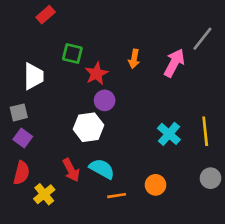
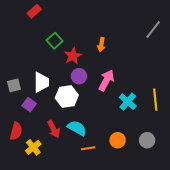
green square: (72, 53) -> (55, 41), turned 35
pink arrow: (174, 63) -> (106, 80), moved
white trapezoid: (34, 76) -> (41, 82), moved
purple square: (23, 138) -> (29, 105), moved
gray circle: (210, 178) -> (147, 140), moved

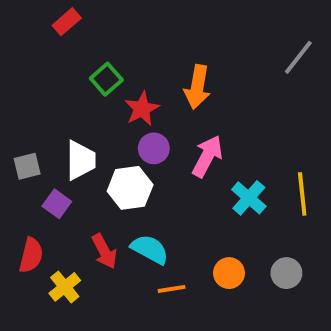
orange arrow: (101, 45) -> (197, 87), size x1.5

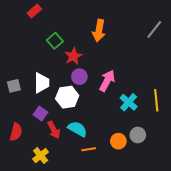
orange arrow: (197, 87) -> (99, 31), moved
purple square: (57, 204) -> (41, 114), moved
gray circle: (286, 273) -> (138, 135), moved
yellow cross: (65, 287) -> (41, 156), moved

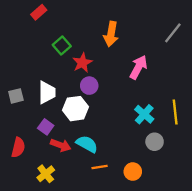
pink arrow: (107, 81) -> (138, 67), moved
red arrow: (54, 130) -> (61, 145), turned -42
gray circle: (138, 135) -> (155, 142), moved
orange circle: (118, 141) -> (133, 172), moved

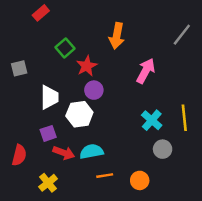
gray square: (16, 96) -> (19, 68), moved
purple square: (46, 127) -> (48, 133), turned 35
cyan semicircle: (87, 144) -> (91, 152), turned -40

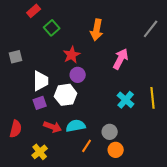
green square: (65, 48) -> (52, 28), moved
purple square: (48, 133) -> (40, 103), moved
gray circle: (163, 149) -> (110, 132), moved
orange line: (105, 176) -> (87, 146), turned -48

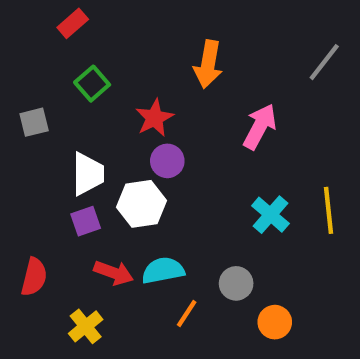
green square: (52, 28) -> (92, 84), moved
orange circle: (116, 150) -> (275, 322), moved

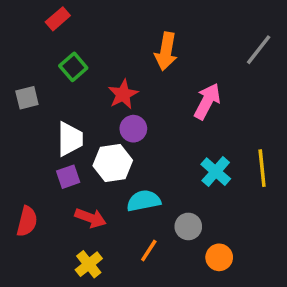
cyan semicircle: (163, 271) -> (144, 201), moved
yellow cross: (86, 326) -> (89, 264), moved

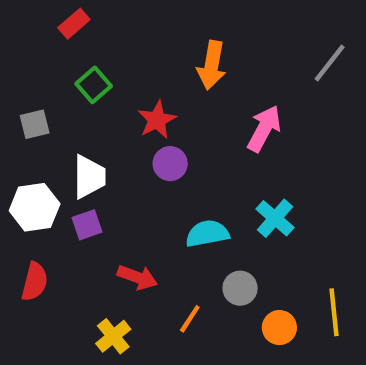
white hexagon: (113, 163) -> (35, 207), moved
yellow line: (262, 168) -> (334, 312), moved
cyan semicircle: (144, 201) -> (207, 234), moved
red arrow: (90, 218) -> (137, 277), moved

